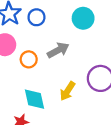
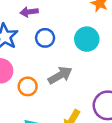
blue circle: (36, 17) -> (45, 38), moved

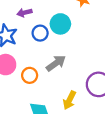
cyan circle: (87, 39) -> (60, 24), moved

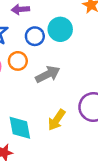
orange circle: (30, 75) -> (18, 61), moved

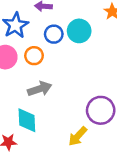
gray arrow: (48, 74) -> (40, 89), moved
yellow arrow: (57, 120) -> (78, 136), moved

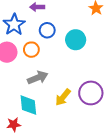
cyan circle: (79, 31) -> (76, 40), moved
yellow arrow: (78, 136) -> (63, 97), moved

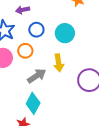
yellow arrow: (63, 97) -> (59, 63), moved, turned -36
cyan diamond: (28, 105) -> (33, 103), turned 45

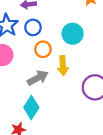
blue circle: (36, 30) -> (33, 27), moved
orange circle: (25, 51) -> (43, 49), moved

